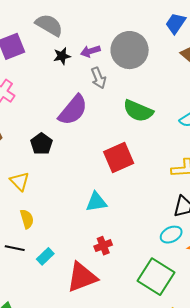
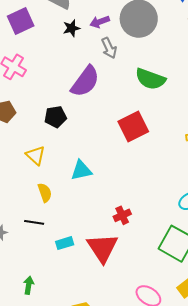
black pentagon: (41, 144) -> (55, 117), turned 30
cyan triangle: (96, 202) -> (81, 170), moved
cyan rectangle: (45, 256) -> (65, 243), moved, turned 30
red triangle: (82, 277) -> (102, 248), turned -40

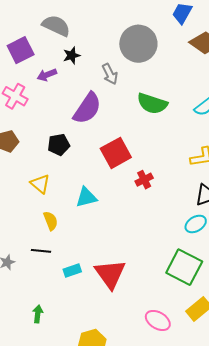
purple arrow: (100, 22) -> (47, 75), moved
red square: (133, 127) -> (116, 153), moved
red cross: (122, 215) -> (144, 180), moved

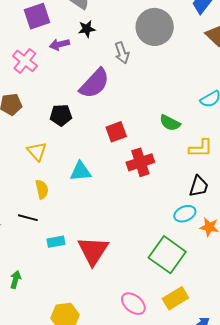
green semicircle: (152, 104) -> (170, 123), moved, size x0.7
red square: (116, 153) -> (116, 132), size x0.7
red cross: (144, 180) -> (140, 162), size x1.5

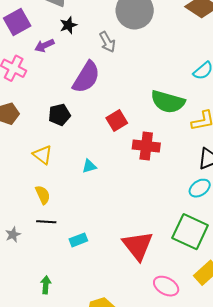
green semicircle: (170, 123) -> (168, 102), size x1.6
red cross: (140, 162) -> (146, 146), turned 36
cyan triangle: (81, 171) -> (89, 166), size x0.7
yellow semicircle: (42, 189) -> (43, 195), moved
red triangle: (93, 251) -> (138, 246), moved

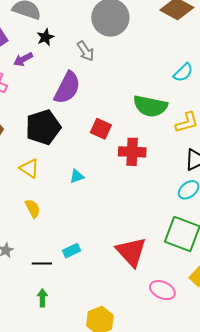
black pentagon: (59, 115) -> (43, 127), size x1.6
red square: (117, 121) -> (101, 129), turned -30
black line: (46, 222) -> (42, 264), moved

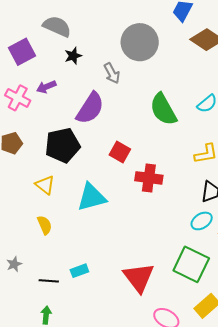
purple arrow: (23, 59) -> (46, 87), moved
green semicircle: (150, 106) -> (163, 109), moved, turned 44
cyan triangle: (77, 176) -> (92, 197), size x2.0

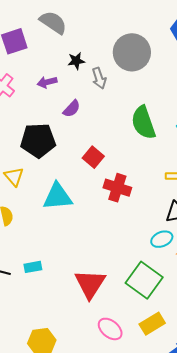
black star: (73, 56) -> (76, 61), moved
purple arrow: (46, 87) -> (47, 82), moved
purple semicircle: (90, 108) -> (72, 109), size x0.6

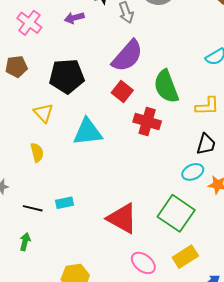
purple semicircle: (72, 109) -> (127, 56), moved, size x1.8
green semicircle: (143, 123) -> (166, 86), moved
red triangle: (90, 284) -> (122, 218), turned -32

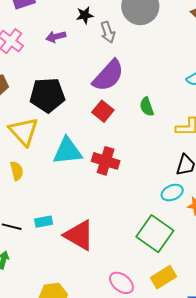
green semicircle: (166, 86) -> (147, 107), size x0.6
yellow triangle: (43, 113) -> (24, 131), size x1.5
red cross: (147, 122) -> (106, 161), moved
red triangle: (122, 218) -> (79, 235), moved

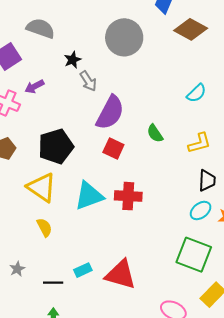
gray arrow: (108, 32) -> (88, 81), moved
purple arrow: (56, 37) -> (34, 87), moved

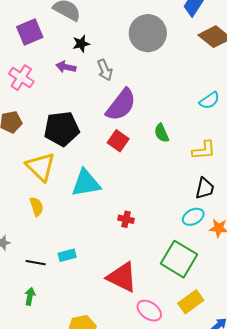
black star: (73, 60) -> (81, 44), moved
purple arrow: (34, 87) -> (66, 67), moved, turned 30
red cross: (128, 196) -> (126, 219), moved, size x0.6
red triangle: (121, 275) -> (122, 277), moved

